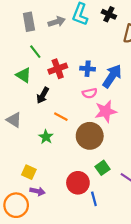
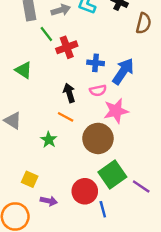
green line: (35, 52) -> (46, 34), moved
red cross: (58, 69) -> (67, 47), moved
black arrow: (43, 95) -> (69, 93), moved, turned 133
green square: (102, 168) -> (112, 174), size x1.6
purple arrow: (37, 191) -> (49, 201), moved

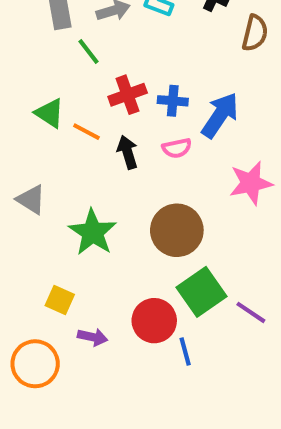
red cross: (67, 47) -> (128, 95), moved
pink star: (116, 111) -> (251, 183), moved
orange line: (66, 117) -> (86, 132), moved
green star: (49, 140) -> (93, 232), size x1.6

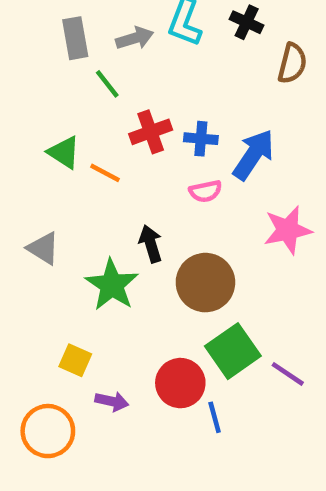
black arrow: (128, 152) -> (151, 244), moved

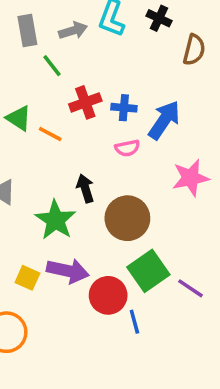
purple arrow: (112, 401) -> (68, 271), moved, size x1.6

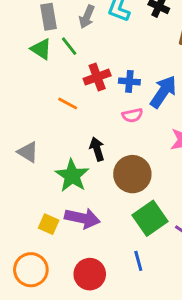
gray arrow: (73, 31) -> (87, 17), turned 130
green triangle: (19, 118) -> (41, 49), moved
red circle: (108, 295) -> (90, 274), moved

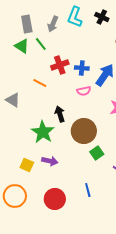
gray triangle: (28, 152) -> (13, 100), moved
purple arrow: (82, 218) -> (50, 161), size x0.7
green square: (150, 218) -> (97, 153), moved, size x0.6

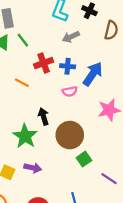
gray arrow: (53, 24) -> (71, 37), moved, turned 42

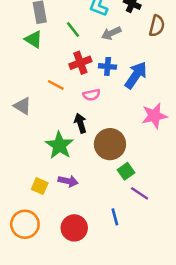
green line: (23, 40) -> (73, 29), moved
pink semicircle: (70, 91) -> (91, 95), moved
purple line: (109, 179) -> (140, 193), moved

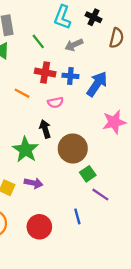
red cross: (80, 63) -> (45, 72), turned 30

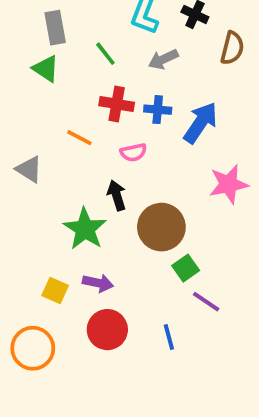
red circle: (39, 227) -> (107, 330), moved

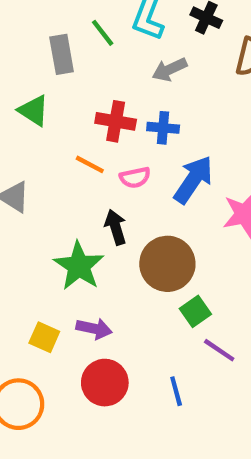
gray rectangle: (55, 28) -> (62, 54), moved
green line: (105, 54) -> (103, 33), moved
green triangle: (46, 69) -> (34, 111), moved
blue arrow: (201, 123) -> (193, 180), moved
orange line: (79, 138) -> (90, 164), moved

